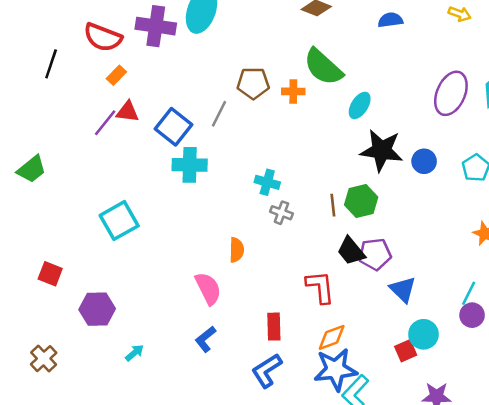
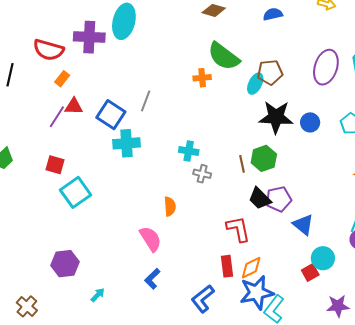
brown pentagon: (253, 83) -> (270, 72), moved
red square: (50, 274) -> (55, 165), moved
red rectangle: (274, 327) -> (227, 266), moved

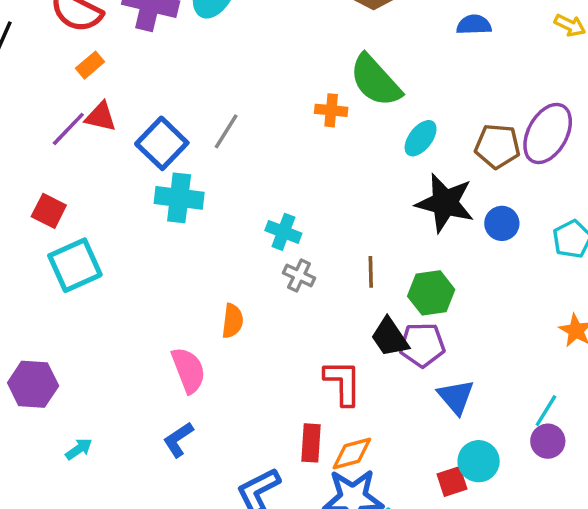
brown pentagon: (270, 72) -> (497, 146), moved
green hexagon: (264, 158) -> (431, 293), moved

